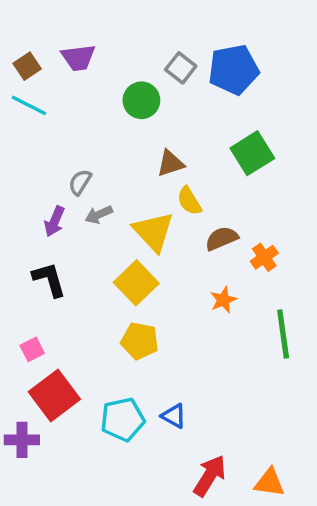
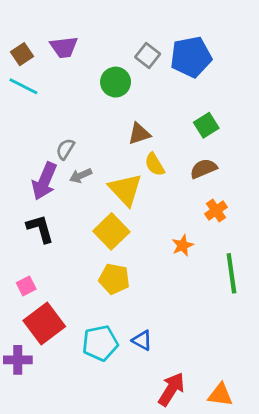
green square: (252, 153) -> (206, 125), size x0.7
purple arrow: (54, 221) -> (44, 181), size x1.5
brown semicircle: (222, 238) -> (203, 169), moved

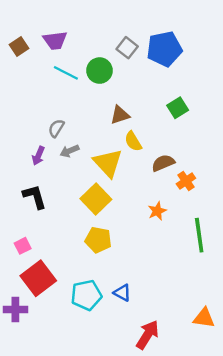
cyan line: (23, 86) -> (66, 73), moved
brown semicircle: (203, 169) -> (163, 163), moved
purple arrow: (44, 181) -> (38, 156), size x0.6
orange triangle: (220, 395) -> (204, 318), moved

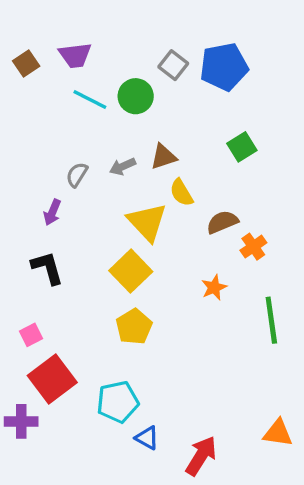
gray arrow: (69, 151) -> (123, 166), moved
yellow pentagon: (98, 240) -> (134, 327), turned 30
blue triangle: (122, 293) -> (147, 438), moved

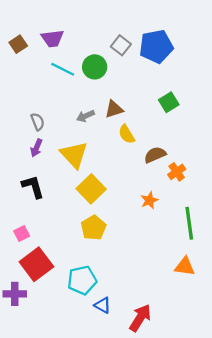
gray semicircle: (77, 175) -> (38, 122), moved, turned 126
yellow triangle: (147, 222) -> (74, 155), moved
orange triangle: (278, 433) -> (185, 267), moved

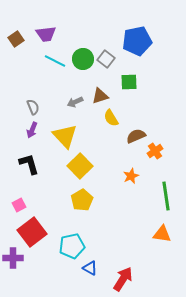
gray square: (121, 45) -> (106, 59), moved
green square: (169, 102) -> (129, 82), moved, turned 30

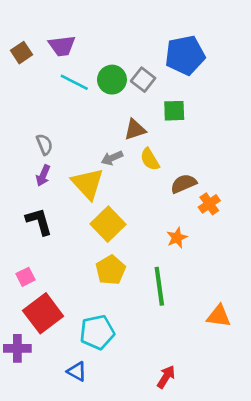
gray arrow: (75, 102) -> (112, 158), moved
green line: (166, 196) -> (159, 286), moved
blue triangle: (90, 268) -> (77, 371), moved
red arrow: (123, 279) -> (166, 377), size x0.7

